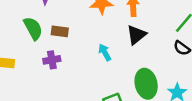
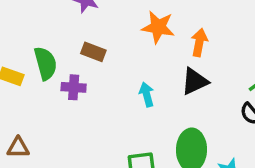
green semicircle: (33, 28) -> (46, 63), moved

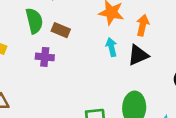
green semicircle: (46, 63) -> (34, 21), moved
cyan arrow: (147, 94) -> (111, 47), moved

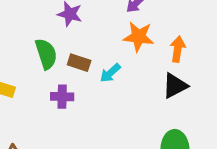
cyan arrow: (111, 47) -> (110, 73), moved, turned -114

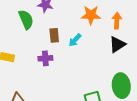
green semicircle: (46, 54) -> (26, 20), moved
brown rectangle: (79, 63) -> (54, 35), turned 72

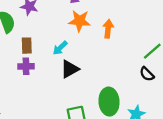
brown rectangle: (54, 35) -> (27, 46), moved
black triangle: (117, 44) -> (70, 69), moved

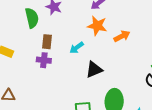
orange arrow: (108, 29) -> (122, 36), turned 49
black triangle: (70, 69) -> (94, 70), moved

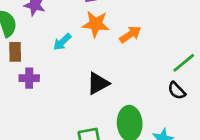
brown rectangle: (47, 42) -> (15, 52), moved
cyan arrow: (77, 48) -> (62, 42), moved

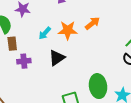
orange star: (96, 24) -> (68, 30), moved
black triangle: (98, 83) -> (57, 58), moved

